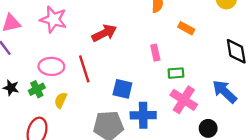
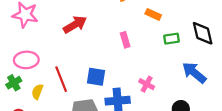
red line: (84, 69) -> (61, 79), moved
green rectangle: (176, 73) -> (171, 39), moved
pink cross: (184, 100) -> (147, 84), moved, size x0.6

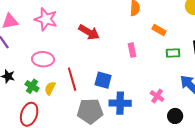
red arrow: (75, 24) -> (89, 32), turned 55
green cross: (14, 83) -> (32, 86), moved, turned -32
pink cross: (147, 84) -> (157, 96), moved

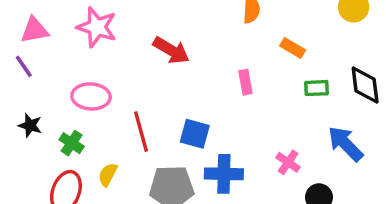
yellow semicircle: (50, 88) -> (108, 175), moved

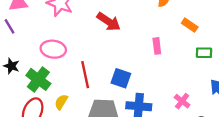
green cross: (72, 143) -> (38, 79), size x1.5

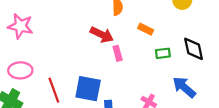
red arrow: (109, 22) -> (102, 35), moved
blue square: (121, 78) -> (88, 89), size x1.4

